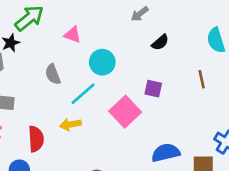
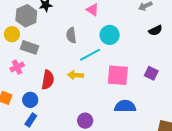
purple square: (153, 89) -> (151, 73), moved
pink square: (125, 112) -> (118, 75), turned 35
blue semicircle: (166, 153) -> (125, 106), moved

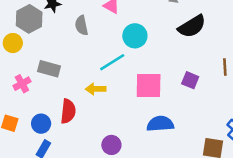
black semicircle: (155, 30) -> (192, 26), size x1.6
gray semicircle: (71, 35) -> (82, 25), moved
gray rectangle: (30, 47) -> (49, 69), moved
red semicircle: (48, 80) -> (68, 111), moved

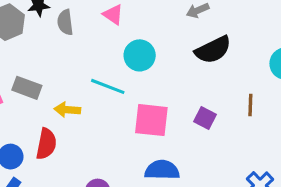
gray semicircle: (82, 25) -> (65, 22), moved
cyan line: (112, 62) -> (108, 86), turned 48
yellow arrow: (96, 89) -> (67, 110), moved

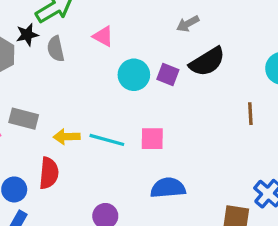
cyan line: (108, 86) -> (107, 140), moved
purple square: (205, 118) -> (168, 75), moved
pink square: (151, 120) -> (152, 139), size x0.7

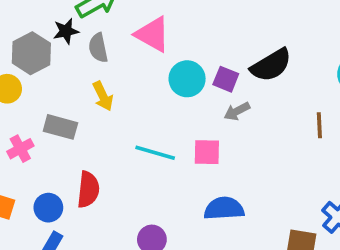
gray arrow: (188, 24) -> (237, 111), moved
pink triangle: (103, 36) -> (153, 34), size x1.5
yellow arrow: (67, 137) -> (103, 96), moved, turned -115

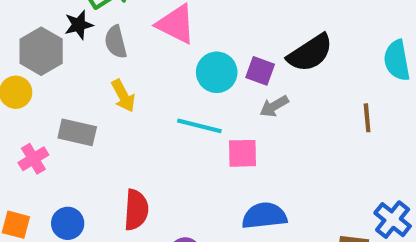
cyan line: (155, 153) -> (199, 126), moved
red semicircle: (88, 190) -> (136, 210), moved

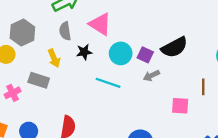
black star: (79, 25) -> (84, 52), moved
yellow arrow: (123, 96) -> (54, 58), moved
pink square: (242, 153) -> (180, 106), moved

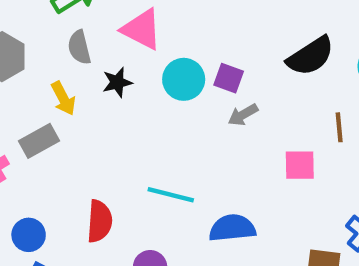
black semicircle: (174, 47) -> (310, 56), moved
gray rectangle: (39, 80) -> (39, 141), turned -42
cyan line: (108, 83) -> (171, 195), moved

